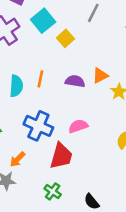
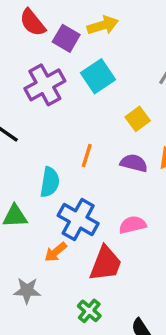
yellow square: (65, 38) -> (138, 119), moved
cyan semicircle: (16, 86) -> (50, 182), moved
orange arrow: (18, 159) -> (56, 252), moved

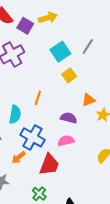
cyan square: (98, 76) -> (60, 52), moved
purple semicircle: (134, 163) -> (69, 118), moved

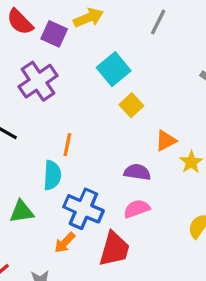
gray line: (88, 47) -> (158, 22), moved
orange line: (38, 98) -> (67, 145), moved

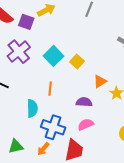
cyan square: (114, 69) -> (53, 56), moved
orange line: (67, 145) -> (50, 89), moved
green triangle: (22, 212) -> (16, 146), moved

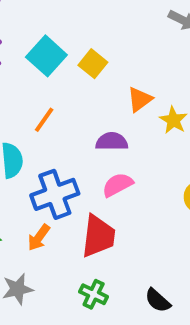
orange line: (50, 89) -> (44, 120), turned 32
blue cross: (53, 127) -> (55, 194), turned -35

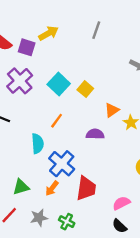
pink semicircle: (118, 185) -> (121, 203), moved
blue cross: (55, 194) -> (62, 164), turned -30
green cross: (94, 294) -> (67, 222), moved

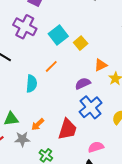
purple cross: (20, 81) -> (25, 27), turned -30
purple semicircle: (95, 134) -> (83, 83), turned -35
blue cross: (62, 164) -> (91, 107), moved
gray star: (39, 218) -> (22, 139), moved

